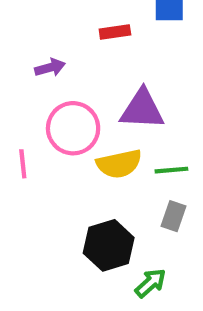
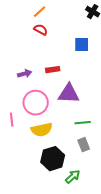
red rectangle: (115, 32) -> (53, 70), moved
yellow semicircle: (119, 164) -> (42, 130), moved
gray rectangle: (173, 216) -> (84, 145), turned -40

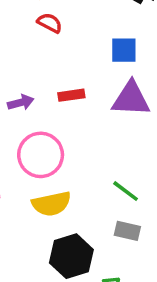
purple triangle: (69, 94) -> (131, 99), moved
green line: (83, 123) -> (126, 191), turned 42
gray rectangle: (84, 145) -> (127, 231), turned -56

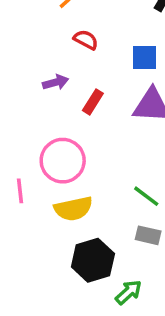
red semicircle: (50, 23) -> (86, 40), moved
red rectangle: (71, 95) -> (93, 102), turned -50
purple arrow: (21, 102) -> (56, 82), moved

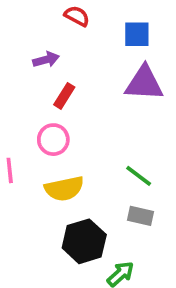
red rectangle: (93, 102) -> (64, 96), moved
pink circle: (63, 161) -> (53, 140), size x0.7

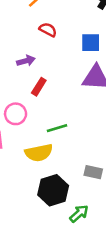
pink circle: (53, 140) -> (16, 114), moved
green line: (139, 176) -> (57, 128), moved, turned -54

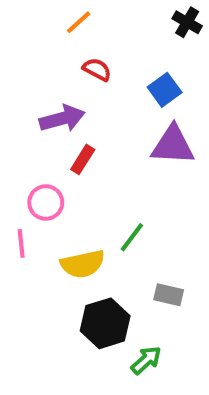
blue square: (91, 43) -> (165, 90), turned -36
purple arrow: (26, 61) -> (62, 119), size x1.5
green line: (57, 128) -> (132, 237), moved, turned -36

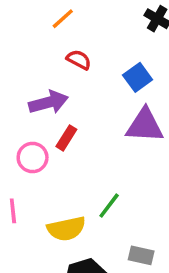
pink circle: (46, 202) -> (33, 158), moved

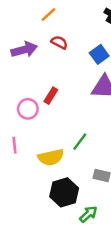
purple arrow: (49, 102) -> (24, 50), moved

